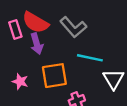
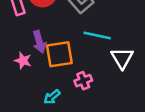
purple arrow: (37, 44) -> (39, 42), moved

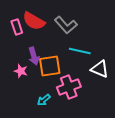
white triangle: (122, 58) -> (100, 69), turned -36
pink cross: (83, 81) -> (69, 87), size x1.6

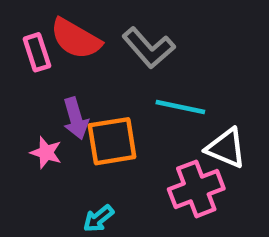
pink cross: (69, 87) -> (196, 189), moved

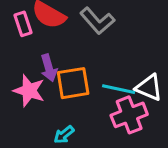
cyan line: (180, 107) -> (119, 89), moved
pink star: (46, 153) -> (29, 91), size x1.5

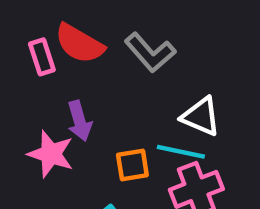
orange square: (73, 83) -> (132, 165), moved, size x0.7
white triangle: (149, 88) -> (201, 116), moved

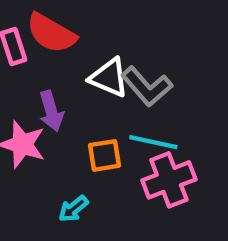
gray L-shape: (150, 52) -> (147, 87), moved
white triangle: (201, 116) -> (109, 78), moved

